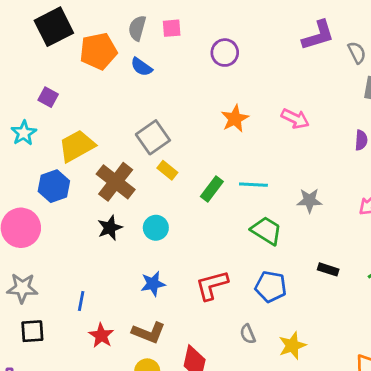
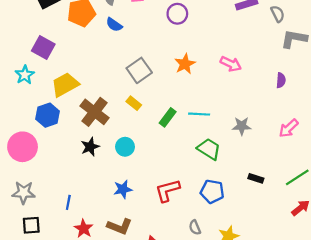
purple square: (48, 97) -> (43, 48), size x1.5
gray square: (153, 137) -> (139, 70), moved

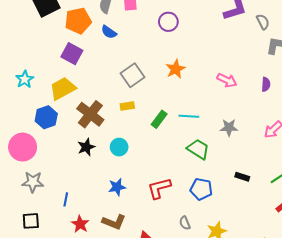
purple square: (43, 48) -> (72, 54), moved
pink arrow: (231, 64) -> (227, 80), moved
yellow rectangle: (134, 103) -> (127, 106), turned -48
gray star: (24, 193) -> (33, 182), moved

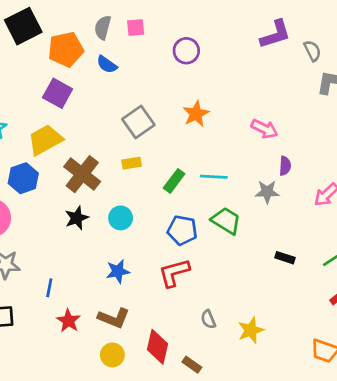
purple semicircle: (266, 84) -> (285, 166), moved
blue pentagon: (201, 189) -> (182, 230), moved

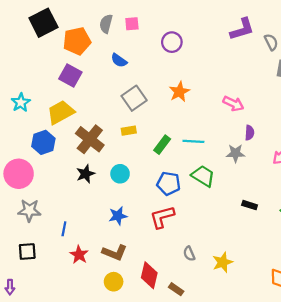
blue semicircle: (107, 64) -> (119, 60), moved

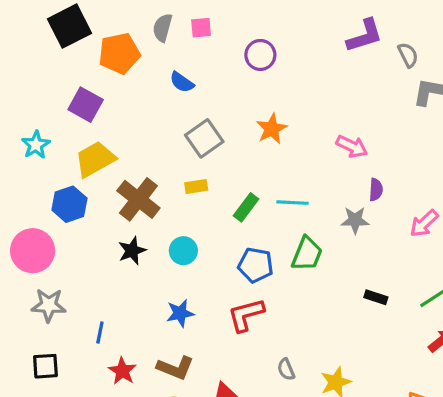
purple square: (70, 76) -> (86, 105), moved
green trapezoid: (203, 176) -> (307, 254), turned 80

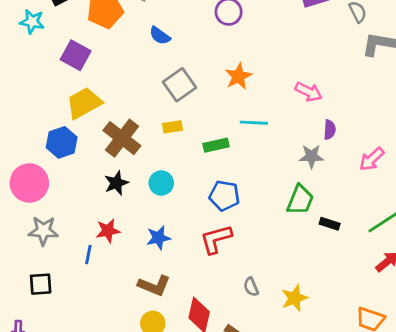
cyan star: (36, 145) -> (32, 22), moved, turned -30
cyan line: (292, 203) -> (254, 123), moved
green rectangle: (246, 207) -> (216, 145), turned 40
green trapezoid: (307, 254) -> (300, 200), moved
red star: (122, 371) -> (108, 231), moved, turned 30

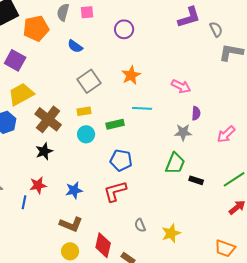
cyan circle: (161, 183) -> (86, 134), moved

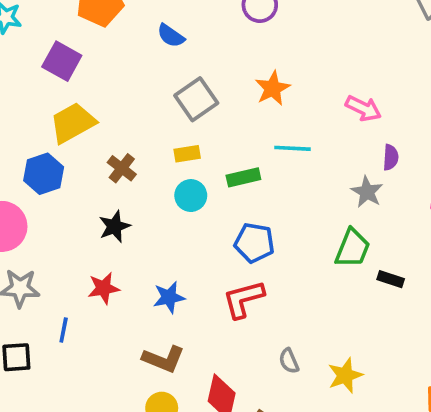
brown cross: (48, 119) -> (122, 168), size x0.6
gray star: (183, 132) -> (367, 192), turned 30
blue line: (24, 202) -> (64, 330), moved

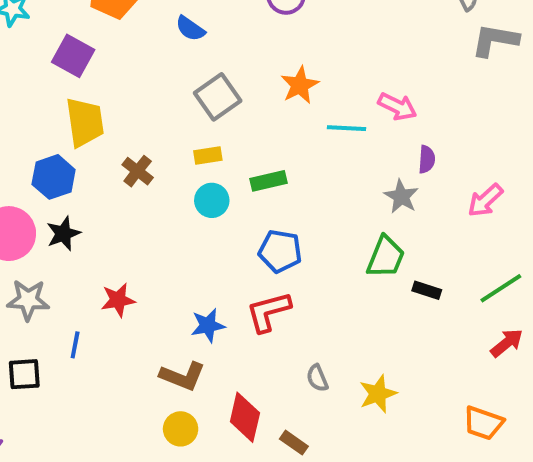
yellow trapezoid: (73, 123) -> (85, 122), turned 111
cyan line: (293, 148) -> (347, 128), moved
black star: (114, 226) -> (63, 234), moved
blue star: (169, 297) -> (208, 325), moved

